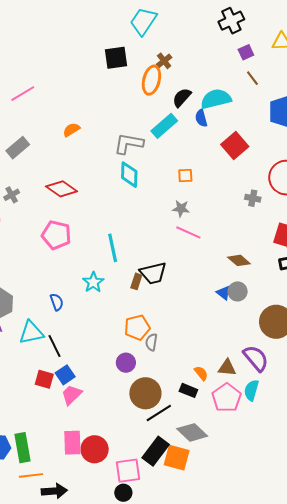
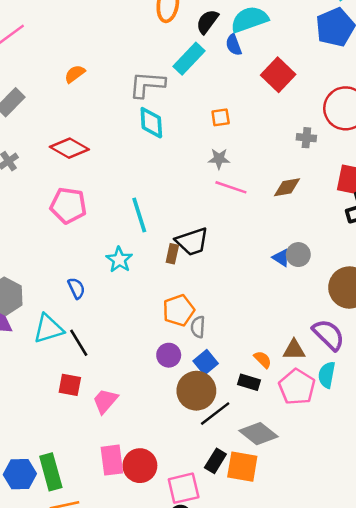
brown diamond: (239, 260) -> (287, 187), moved, turned -45
blue square: (65, 375) -> (206, 362), moved
black rectangle: (156, 451) -> (215, 461), size x0.7

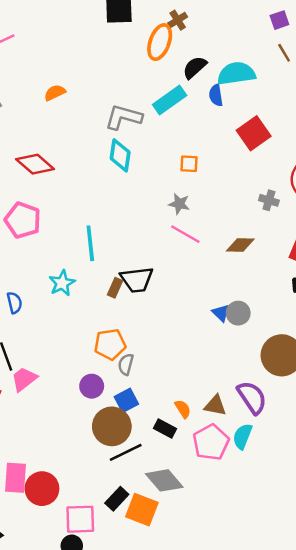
pink trapezoid: (105, 401) -> (24, 379), moved

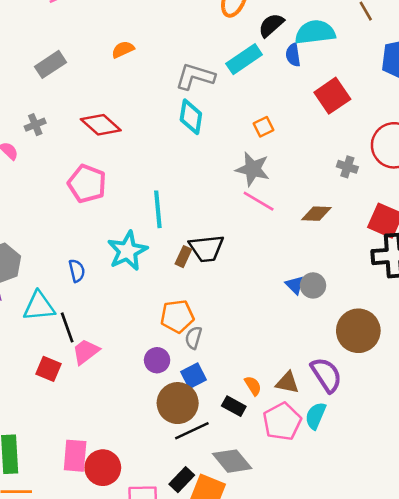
orange square: (189, 164) -> (263, 127), turned -30
gray star: (179, 204) -> (253, 169), size x1.5
cyan star: (62, 283) -> (127, 251), size x1.4

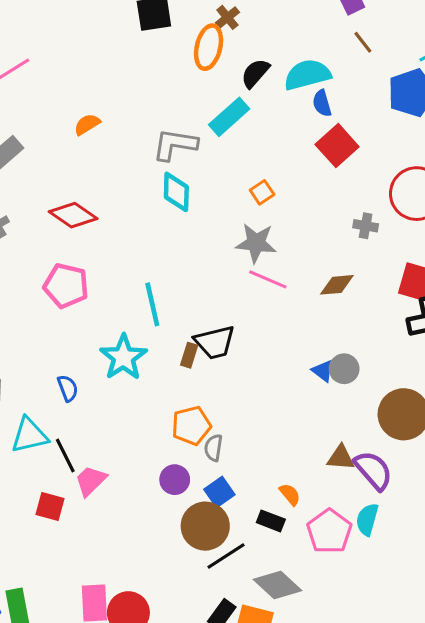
blue semicircle: (293, 55) -> (322, 103), moved
brown triangle: (287, 383) -> (341, 458), moved

